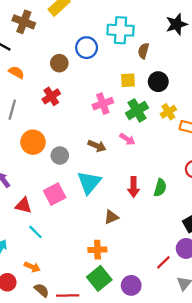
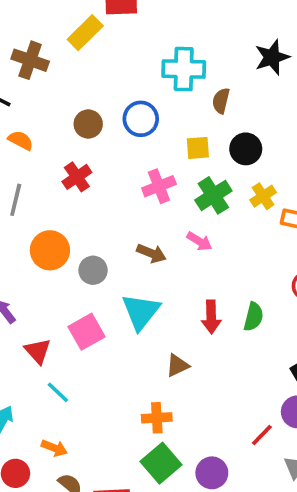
blue circle: (87, 48) -> (141, 119), moved
red triangle: (23, 205) -> (38, 351), turned 36

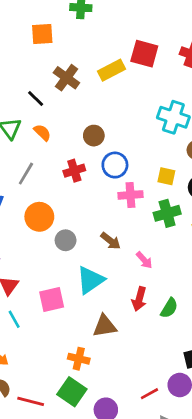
blue circle: (141, 119) -> (115, 165), moved
pink arrow: (199, 241) -> (144, 260), moved
pink square: (87, 332) -> (52, 300), moved
brown triangle: (177, 365) -> (105, 326), size x1.4
green square: (161, 463) -> (72, 392), turned -32

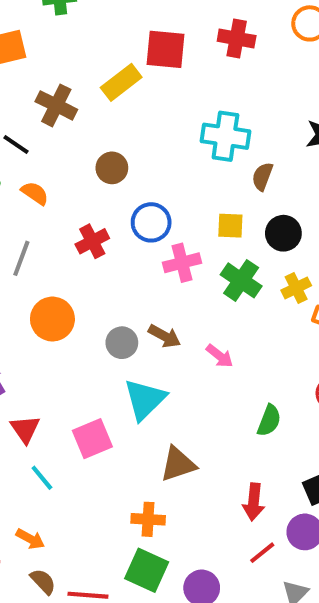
brown circle: (94, 136) -> (112, 168), moved
green cross: (167, 213) -> (241, 280), turned -30
gray circle: (66, 240) -> (122, 343), moved
red arrow: (139, 299) -> (254, 502), moved

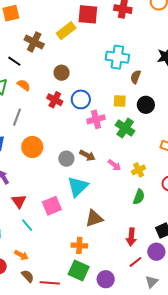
red cross: (92, 241) -> (55, 100), moved, turned -35
yellow cross: (296, 288) -> (139, 170), moved

